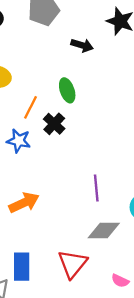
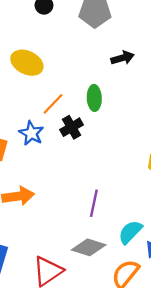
black arrow: (82, 45) -> (123, 58), turned -50

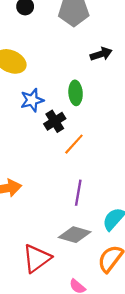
orange line: (53, 104) -> (74, 144), moved
blue star: (31, 133) -> (32, 100), moved, turned 30

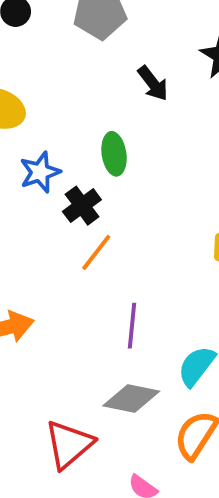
black arrow: (101, 54) -> (153, 83), turned 75
orange line: (74, 144) -> (96, 252), moved

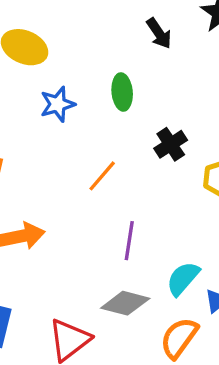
black cross: (82, 206) -> (171, 144), moved

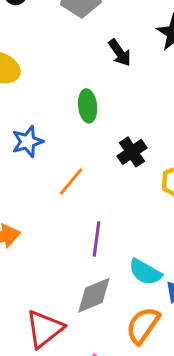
blue star: (58, 104) -> (28, 142), moved
cyan semicircle: (183, 279) -> (145, 272), turned -100
gray diamond: (125, 303) -> (94, 295), turned -36

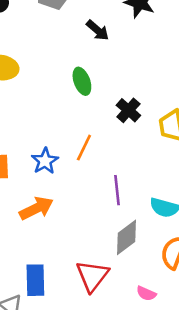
blue star: (28, 142) -> (45, 161), moved

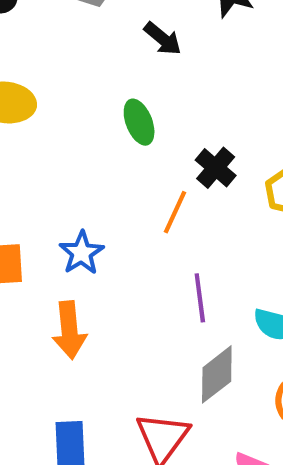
orange line: (84, 148) -> (175, 212), moved
orange arrow: (36, 208) -> (69, 330), turned 112

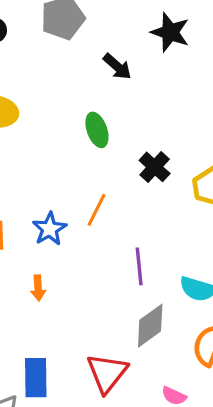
orange line: (175, 212) -> (96, 210), moved
orange arrow: (69, 330) -> (38, 288), size x0.6

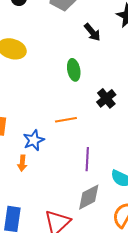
orange line: (96, 210) -> (66, 120), turned 45
blue star: (49, 229) -> (34, 140), moved

